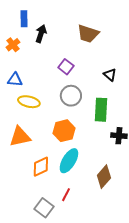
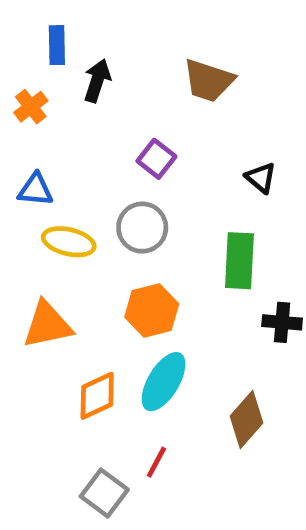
gray circle: (71, 96) -> (142, 228), moved

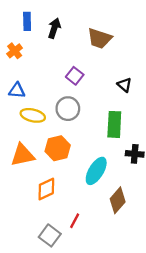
black arrow: (97, 81) -> (54, 28), moved
orange hexagon: (152, 311) -> (58, 148), moved
cyan ellipse: (164, 382) -> (96, 171), moved

